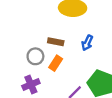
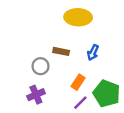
orange rectangle: (56, 63) -> (78, 82), moved

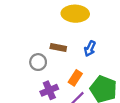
purple cross: (36, 95) -> (49, 90), moved

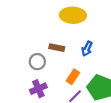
purple cross: (49, 90) -> (38, 89), moved

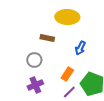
brown rectangle: (57, 48) -> (47, 38), moved

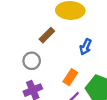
brown rectangle: (47, 38) -> (47, 35), turned -56

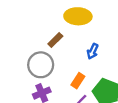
gray circle: (32, 61) -> (41, 65), size x1.5

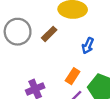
gray circle: (41, 65) -> (18, 32), moved

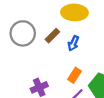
blue arrow: (88, 46) -> (73, 43), moved

